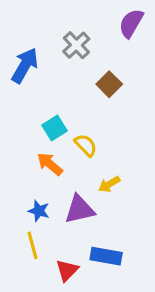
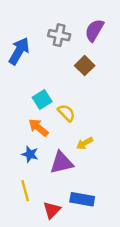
purple semicircle: (131, 23) -> (94, 30), moved
gray cross: (76, 45) -> (59, 35), turned -35
blue star: (39, 211) -> (30, 154), moved

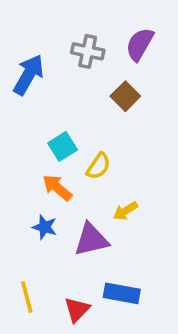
yellow semicircle: (66, 113) -> (98, 166), turned 78
yellow line: (25, 191) -> (27, 297), moved

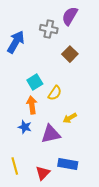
purple semicircle: (140, 44) -> (70, 16), moved
orange arrow: (57, 188) -> (32, 105), turned 42

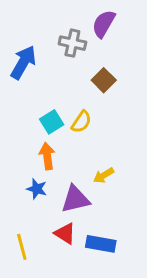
yellow semicircle: (55, 93) -> (81, 122), moved
red triangle: (43, 173) -> (65, 233), moved, turned -42

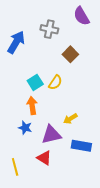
purple semicircle: (104, 24) -> (81, 16), moved, turned -60
blue rectangle: (101, 244) -> (81, 146), moved

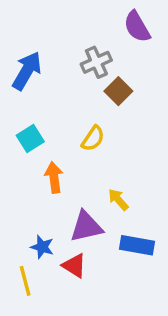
gray cross: (49, 29) -> (96, 62), moved, turned -36
cyan square: (35, 82) -> (30, 139), moved
yellow arrow: (70, 119) -> (118, 200), turned 80
blue star: (25, 128) -> (42, 247), moved

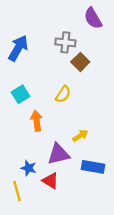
gray cross: (96, 62) -> (65, 42), turned 30
yellow arrow: (118, 200) -> (80, 136), turned 98

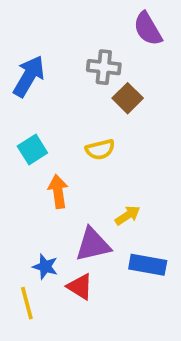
yellow semicircle: (63, 94) -> (100, 149), turned 42

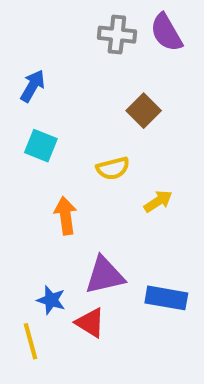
gray cross: (104, 67) -> (117, 35), moved
blue arrow: (29, 76) -> (33, 86), size x0.7
cyan square: (32, 149) -> (41, 146), moved, turned -36
yellow arrow: (128, 215) -> (158, 201), moved

